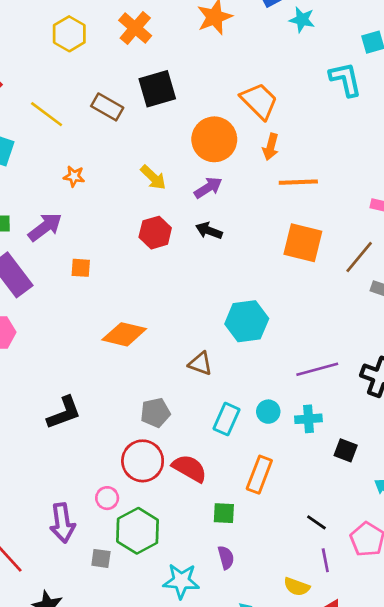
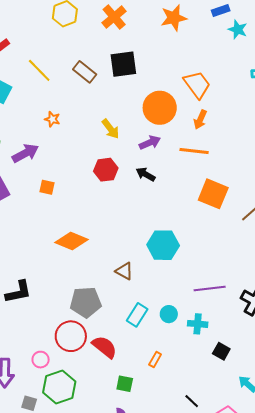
orange line: (298, 182) -> (194, 151), moved
gray pentagon: (155, 413) -> (86, 302), size x1.4
orange rectangle: (259, 475) -> (155, 359), size x0.6

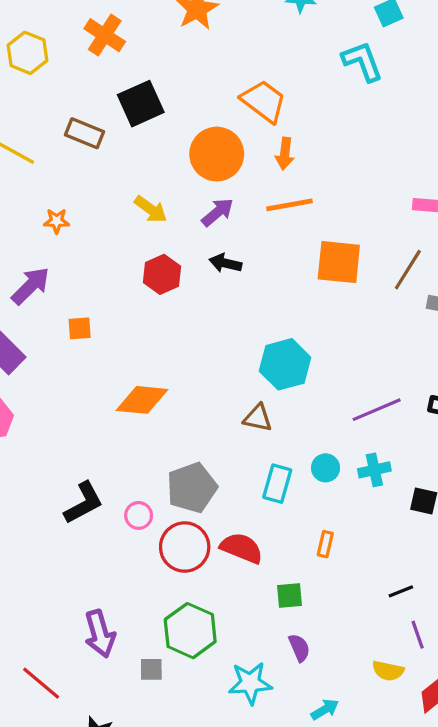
brown triangle: (124, 271) -> (258, 418), moved
pink circle: (41, 360) -> (139, 515), moved
black line: (192, 401) -> (401, 591), turned -49

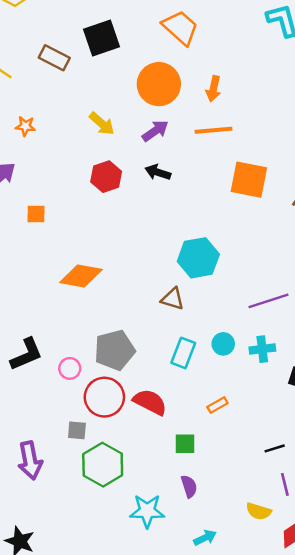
orange trapezoid: (264, 101) -> (180, 28), moved
orange rectangle: (325, 544) -> (217, 405), turned 42
gray square: (151, 669) -> (77, 430), moved

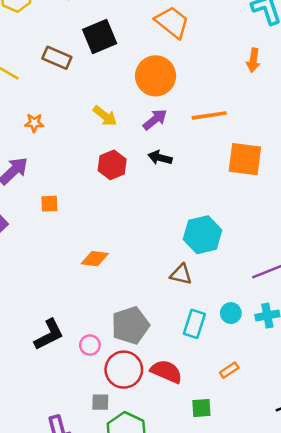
orange arrow: (213, 89) -> (253, 60), moved
orange diamond: (81, 276) -> (95, 259), size x0.7

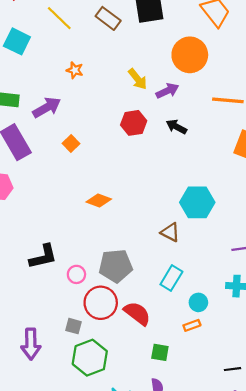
purple arrow: (155, 120) -> (167, 91), moved
orange square: (49, 204) -> (71, 143), turned 35
cyan circle: (231, 313) -> (198, 302), moved

